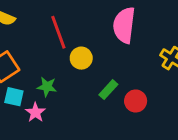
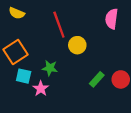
pink semicircle: (124, 25) -> (112, 19), size x0.7
green rectangle: (108, 90) -> (97, 79), moved

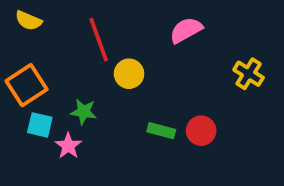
pink semicircle: (112, 19) -> (186, 30), turned 54
green rectangle: (97, 79) -> (161, 131), turned 63

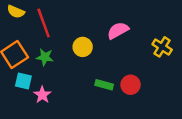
pink semicircle: (186, 30) -> (118, 31), moved
red line: (99, 40) -> (44, 23), moved
green star: (83, 112) -> (45, 57), moved

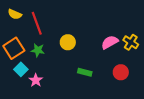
pink semicircle: (118, 31) -> (110, 42), moved
cyan square: (23, 81) -> (21, 69), turned 32
red circle: (131, 85) -> (121, 72), moved

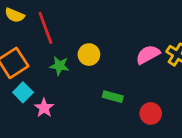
green star: (38, 50) -> (59, 66), moved
red circle: (121, 72) -> (151, 113), moved

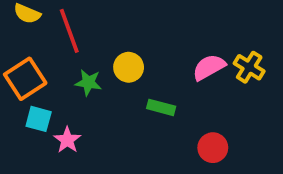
cyan square: (23, 92) -> (39, 119), turned -30
green rectangle: (113, 97) -> (161, 107), moved

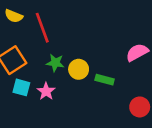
yellow circle: (129, 67) -> (79, 69), moved
pink star: (67, 140) -> (46, 91), moved

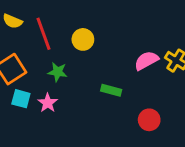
yellow circle: (79, 69) -> (83, 39), moved

